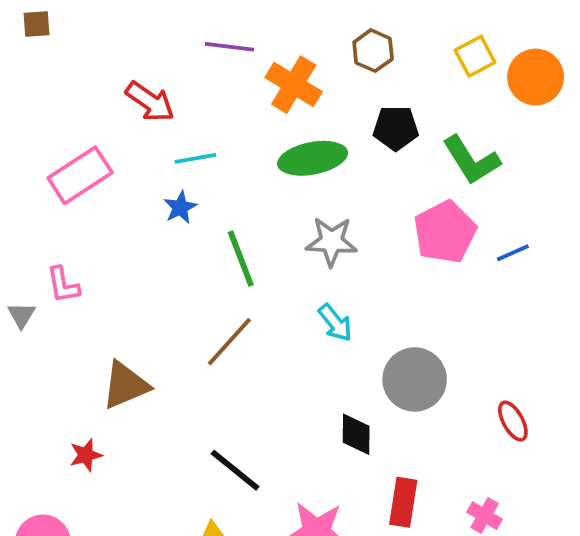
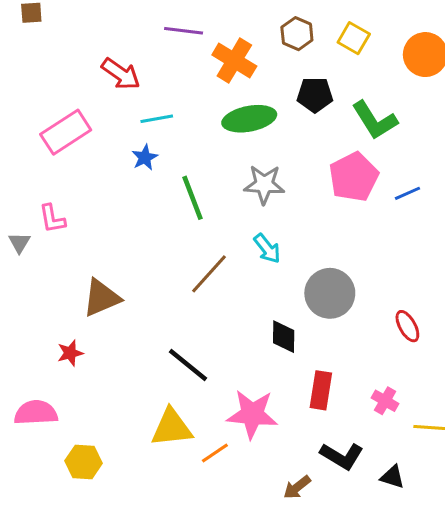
yellow square: (475, 56) -> (354, 38), moved, turned -32
brown line: (229, 342) -> (209, 274), moved

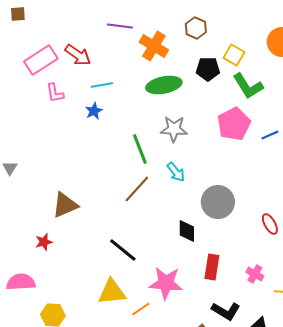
yellow square: (354, 38) -> (234, 55), moved
pink rectangle: (66, 132) -> (41, 60), moved
green line: (193, 198) -> (140, 149), moved
pink L-shape: (52, 219) -> (55, 93), moved

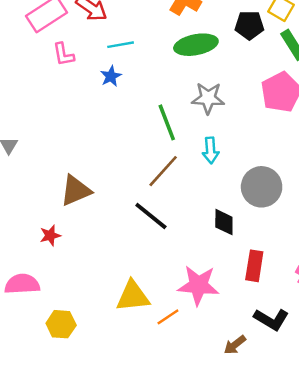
cyan arrow: (176, 172) -> (211, 150), turned 35
black line: (123, 250) -> (151, 216), moved

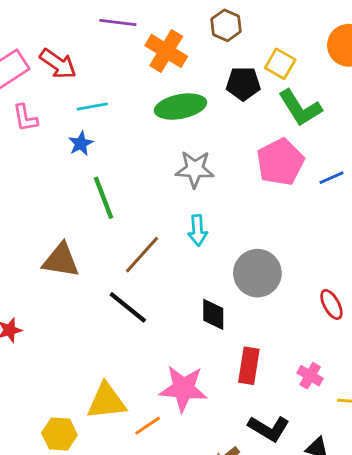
green line: (167, 122) -> (104, 198), moved
brown triangle: (76, 190) -> (61, 260), moved, turned 32
yellow hexagon: (61, 324) -> (59, 434), moved

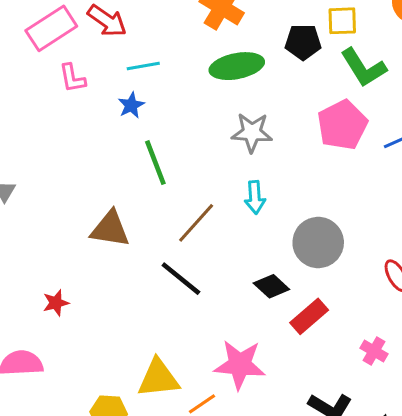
yellow square: (280, 64) -> (342, 21), turned -32
black diamond: (213, 314) -> (271, 286), turned -48
red rectangle: (249, 366) -> (309, 316), moved, turned 40

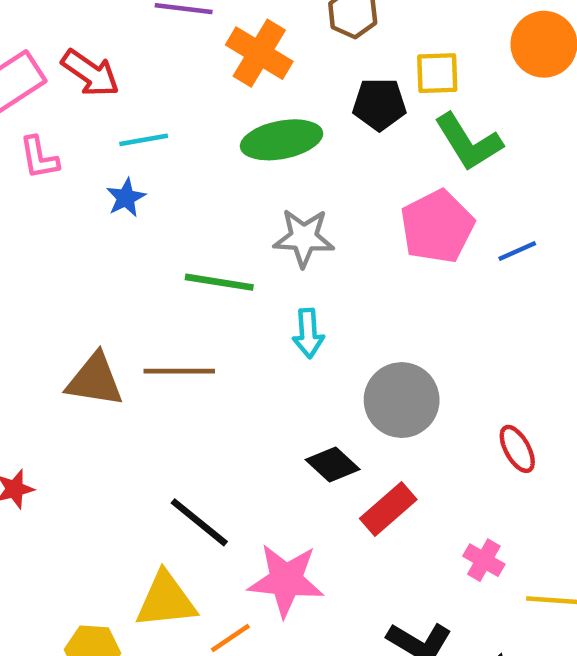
green line: (155, 163) -> (219, 282), moved, turned -60
brown line: (196, 223) -> (179, 371), moved, turned 48
black line: (181, 279) -> (199, 522), moved

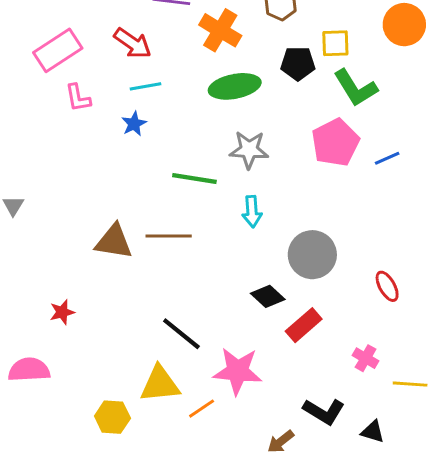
red arrow: (90, 73) -> (133, 43), moved

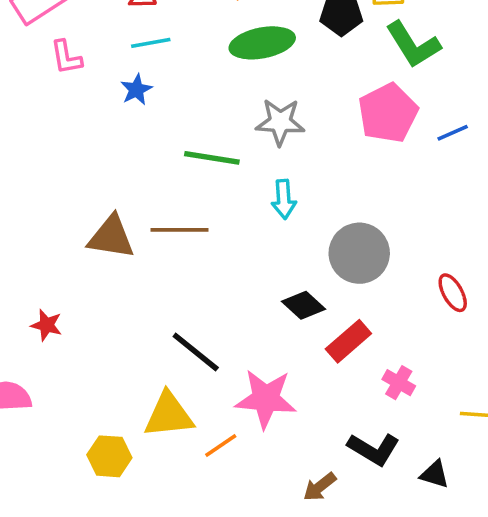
red star: (62, 312) -> (46, 325), turned 30
pink cross: (366, 358) -> (399, 383), moved

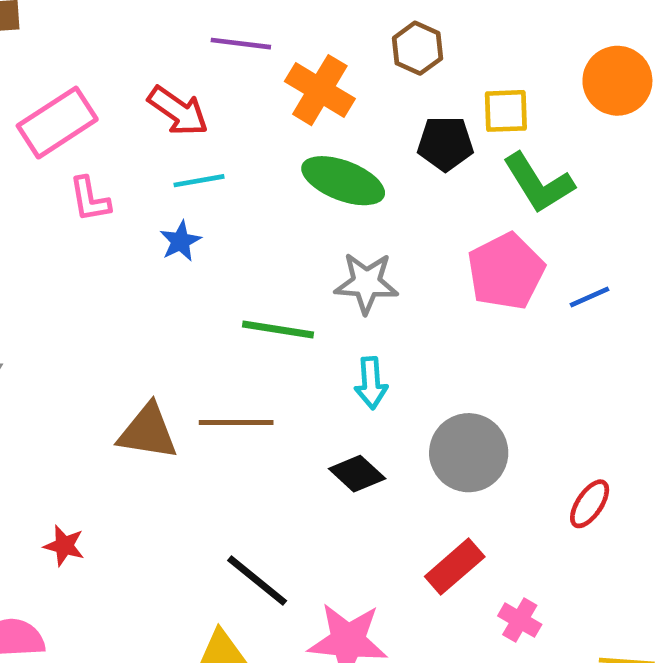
green ellipse: (262, 43) -> (343, 181), turned 32
red ellipse: (453, 293) -> (590, 504), turned 63
black diamond: (304, 305) -> (357, 474), moved

